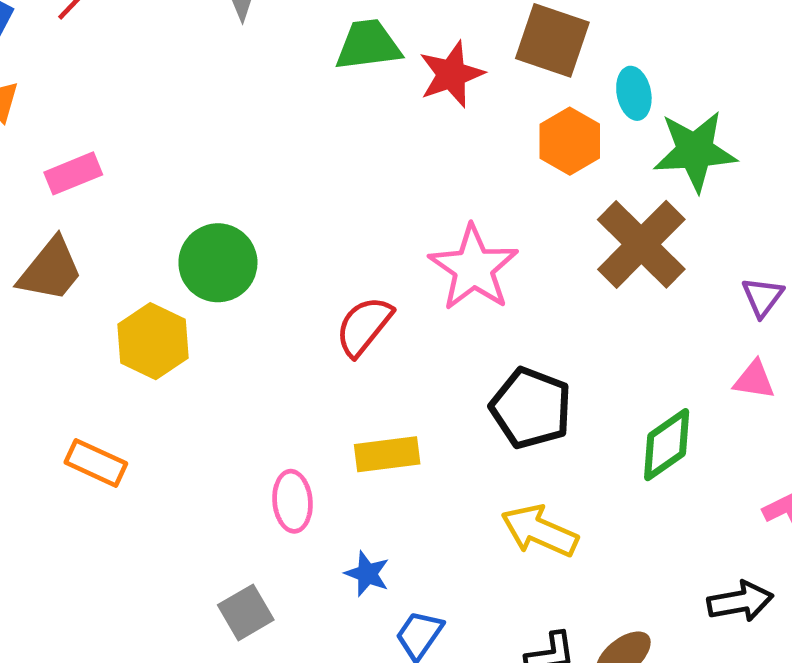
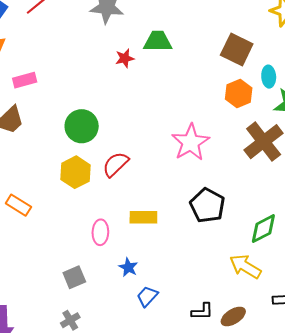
red star: (451, 74) -> (125, 58), moved, size x0.7
red semicircle: (364, 326) -> (116, 164), moved
yellow hexagon: (153, 341) -> (75, 172), moved
yellow arrow: (539, 531) -> (245, 267), moved

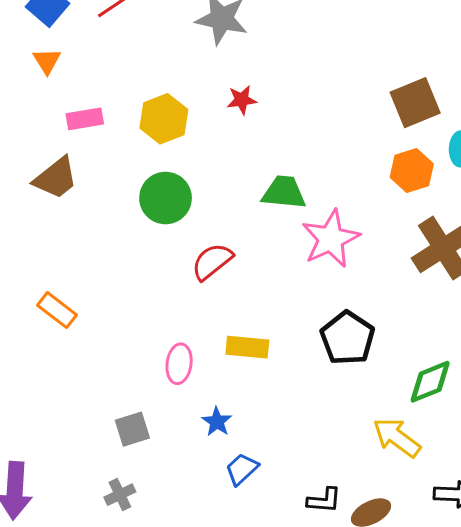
green trapezoid: (158, 41) -> (284, 192), moved
brown square: (237, 50) -> (415, 103), turned 36
yellow hexagon: (75, 172) -> (164, 119), moved

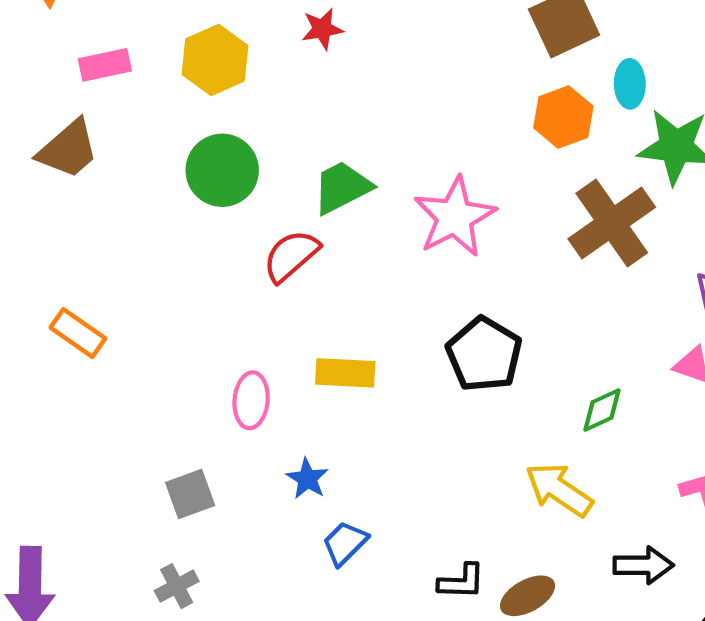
green trapezoid: (284, 192) -> (342, 187), moved, turned -30
green diamond: (430, 382) -> (602, 410), size x0.7

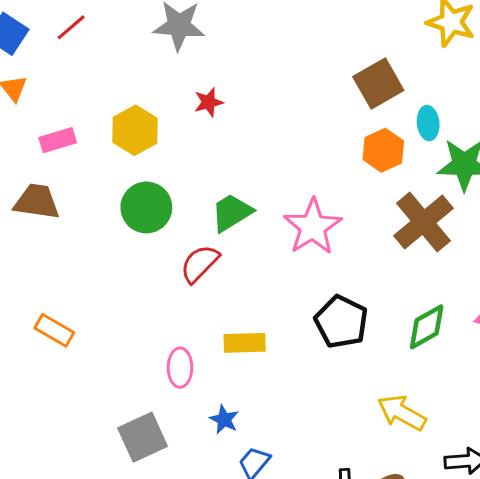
brown trapezoid: (68, 149) -> (37, 202), turned -126
green diamond: (602, 410) -> (427, 327), moved, size x1.4
gray square: (190, 494) -> (143, 437), size x1.4

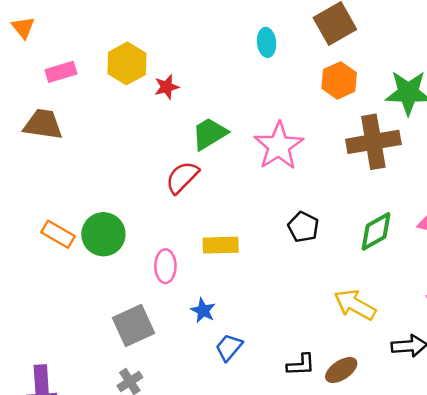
red star: (209, 102) -> (167, 87), moved
cyan ellipse: (428, 123) -> (267, 42), moved
green circle: (146, 207) -> (103, 234), moved
brown cross: (423, 222) -> (373, 142), turned 30
black pentagon: (341, 322) -> (303, 227), size x0.7

